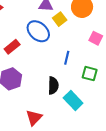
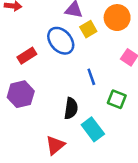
blue line: (67, 58) -> (91, 77), turned -40
red triangle: (34, 118) -> (55, 145), moved

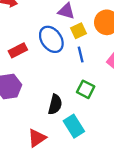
blue line: (91, 77) -> (81, 55), moved
green square: (117, 99) -> (86, 89), moved

